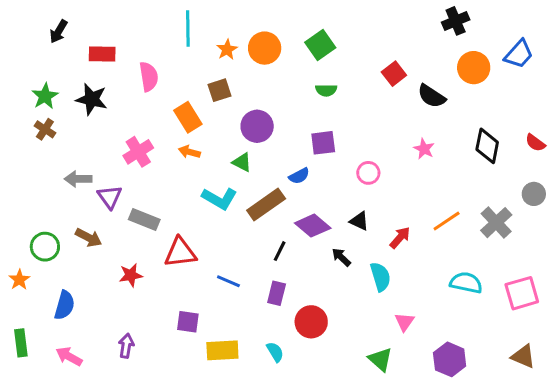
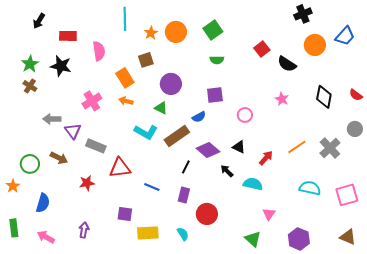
cyan semicircle: (380, 277) -> (253, 184), turned -60

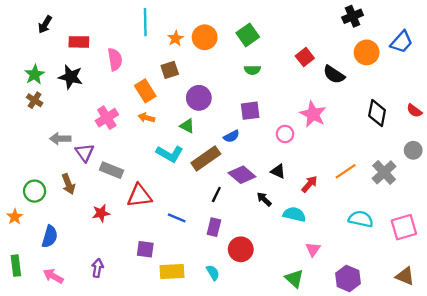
pink star: (282, 99) -> (313, 114), moved, size x1.6
brown arrow: (59, 158) -> (68, 184), turned 42

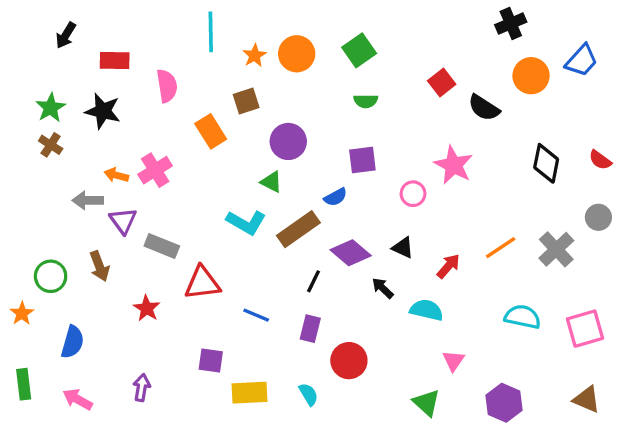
orange arrow: (146, 118) -> (116, 175), moved
red star: (101, 213) -> (147, 308), turned -30

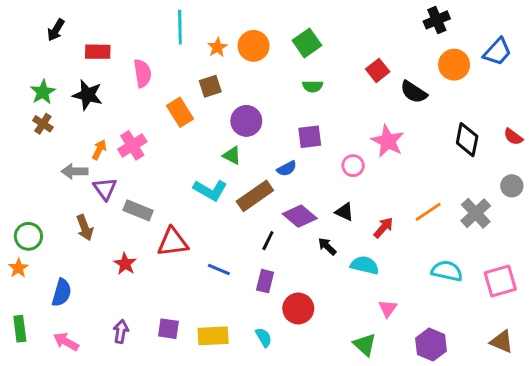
orange arrow: (116, 175) -> (99, 150), turned 102
green circle: (51, 276) -> (28, 236), moved
purple square: (211, 361) -> (168, 329), moved

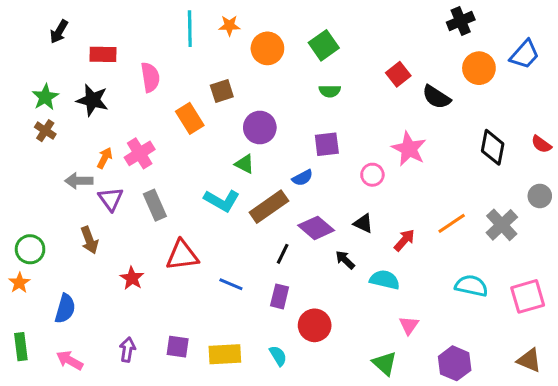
orange star: (217, 47) -> (229, 26), moved, turned 30
gray rectangle: (138, 210) -> (155, 205), moved, turned 44

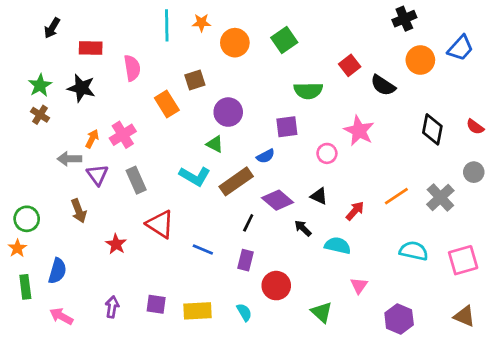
green semicircle: (330, 91) -> (308, 91), moved, size x1.5
red triangle: (182, 255) -> (160, 224), turned 40
green rectangle: (21, 347) -> (25, 287), moved
green triangle: (385, 363) -> (322, 312), moved

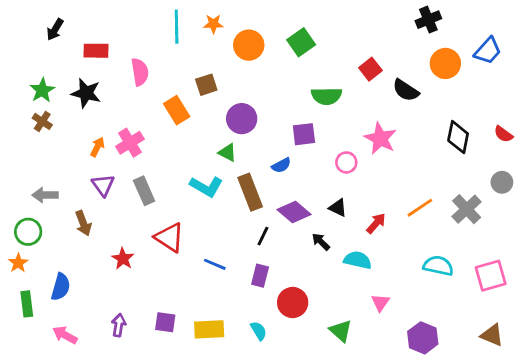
gray arrow: (69, 159) -> (45, 195), moved
brown rectangle: (236, 181) -> (250, 192), turned -76

